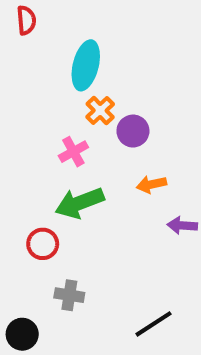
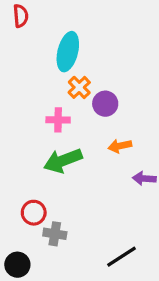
pink cross: (73, 152) -> (58, 120), turned 30
red circle: (43, 244) -> (34, 213), moved

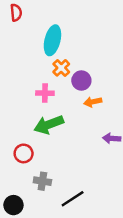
orange arrow: (120, 146) -> (93, 102), moved
red circle: (34, 213) -> (24, 153), moved
black line: (121, 257) -> (73, 199), moved

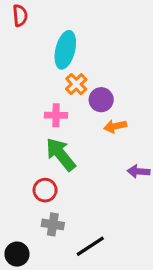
green arrow: (49, 125) -> (61, 154), turned 72
red circle: (24, 153) -> (45, 190), moved

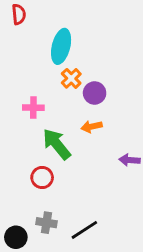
pink cross: (56, 115) -> (33, 108), moved
orange arrow: (115, 126) -> (92, 127), moved
gray cross: (53, 224) -> (46, 223), moved

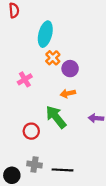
pink cross: (33, 108) -> (25, 79), turned -32
green arrow: (57, 144) -> (56, 117), moved
black line: (84, 230) -> (63, 170), turned 36

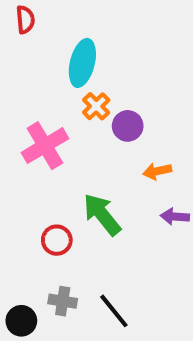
pink cross: (25, 79) -> (45, 146), size x1.6
orange arrow: (68, 93) -> (157, 171), moved
black line: (63, 170) -> (114, 311), turned 48

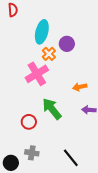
purple circle: (128, 126) -> (67, 44), moved
pink cross: (45, 146) -> (37, 74), moved
black line: (114, 311) -> (71, 158), moved

